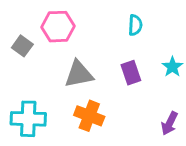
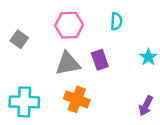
pink hexagon: (58, 27) -> (69, 25), moved
purple rectangle: (131, 73) -> (100, 60), moved

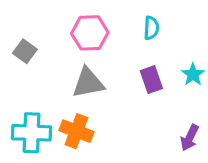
purple rectangle: (100, 60) -> (151, 80), moved
orange cross: (77, 99) -> (76, 131), moved

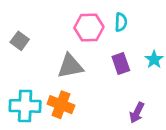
pink hexagon: (90, 33) -> (89, 27), moved
purple arrow: (190, 138) -> (137, 113), moved

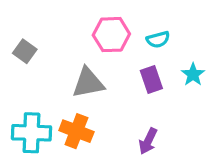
cyan semicircle: (121, 22) -> (158, 40), moved, turned 72
purple arrow: (137, 113) -> (148, 141), moved

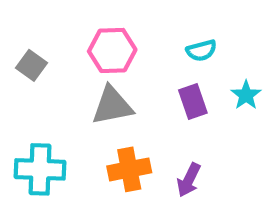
pink hexagon: (111, 35) -> (112, 50), moved
orange cross: (76, 131) -> (129, 169), moved, turned -32

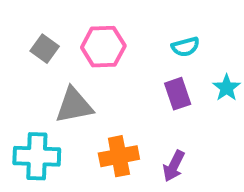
gray square: (32, 65) -> (45, 49), moved
gray triangle: (112, 106) -> (74, 105), moved

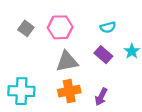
purple rectangle: (178, 94) -> (103, 55), turned -30
gray triangle: (74, 105) -> (67, 61), moved

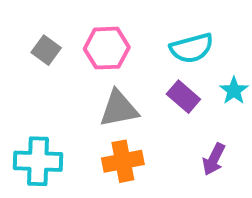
cyan semicircle: (108, 27) -> (192, 48), size x1.5
purple arrow: (101, 97) -> (214, 159), moved

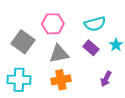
gray square: (46, 50) -> (23, 42), moved, size x1.6

